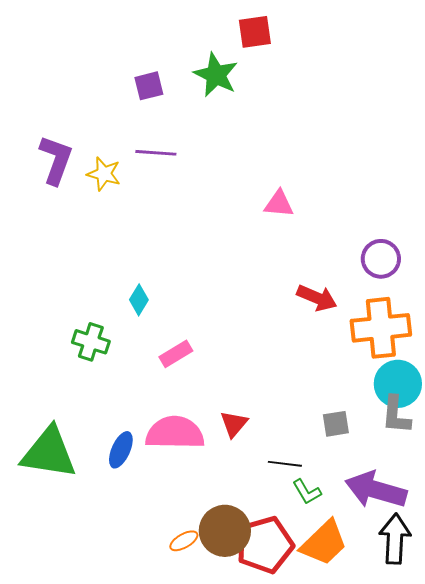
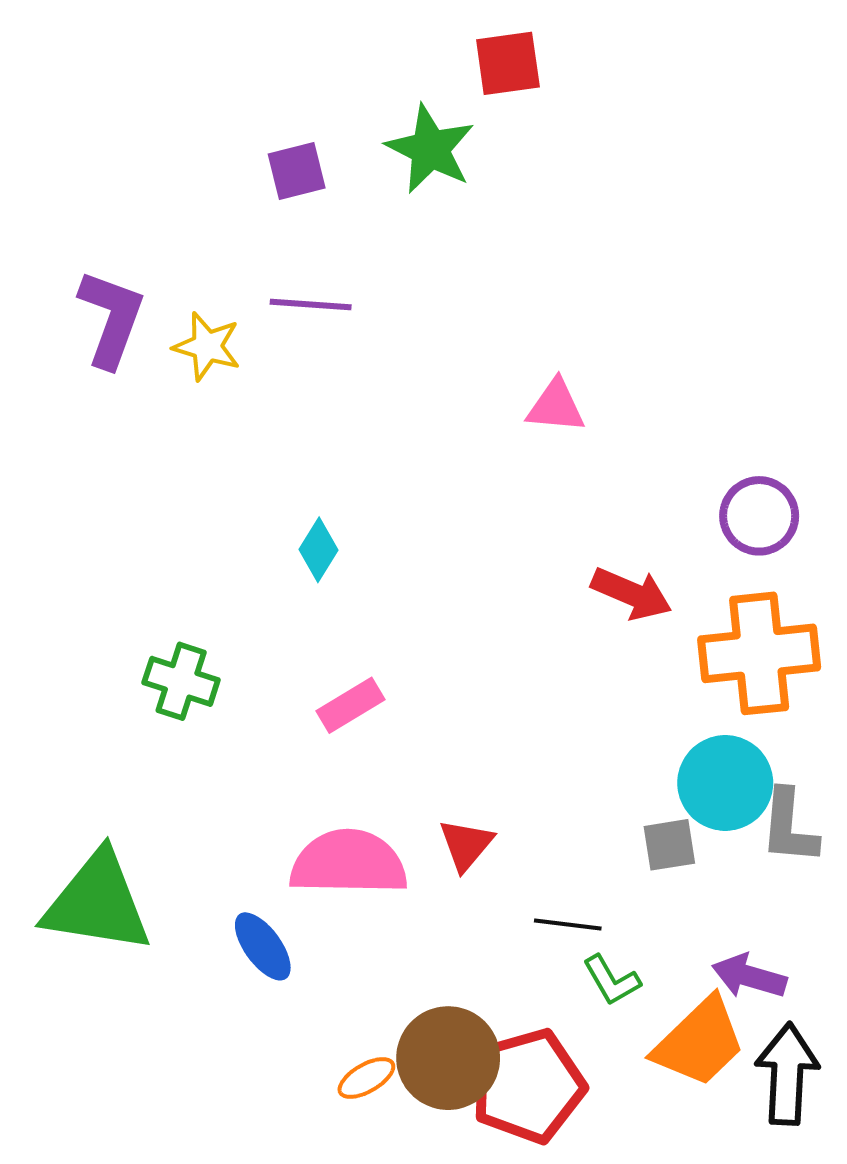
cyan diamond: (139, 300) -> (319, 550), moved
cyan circle: (398, 384) -> (725, 783), moved
blue ellipse: (121, 450) -> (263, 946), moved, turned -60
purple arrow: (376, 490) -> (749, 976), size x0.6
orange trapezoid: (324, 543) -> (699, 1042), moved

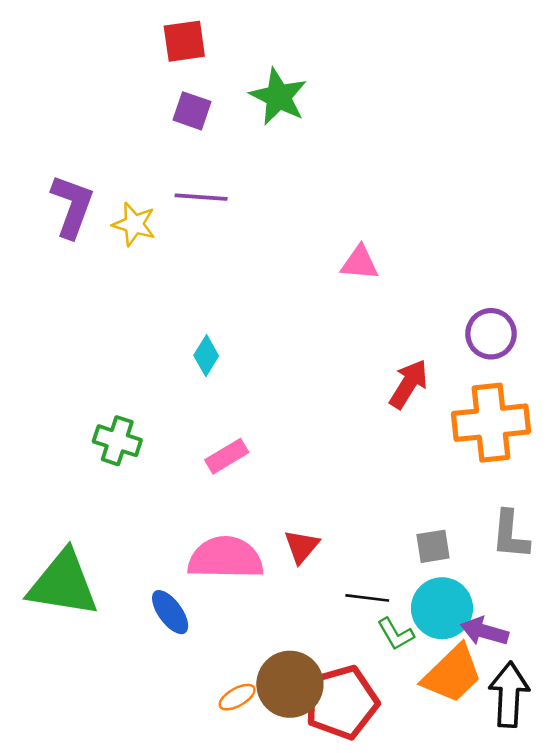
red square: (508, 63) -> (184, 41), moved
purple square: (297, 171) -> (192, 111), turned 33
red arrow: (632, 594) -> (408, 384), turned -81
cyan circle: (725, 783) -> (442, 608), moved

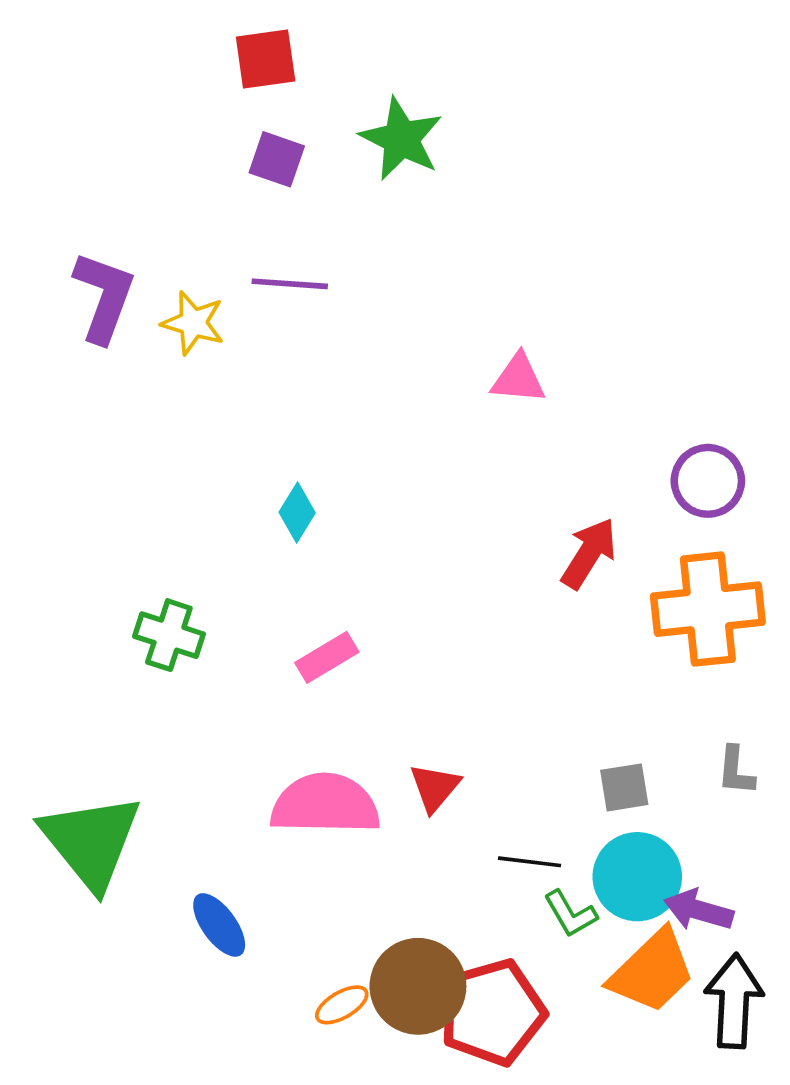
gray L-shape: (510, 535) -> (736, 771), size x0.7
green triangle: (63, 584) -> (91, 841), turned 42
blue ellipse: (170, 612) -> (219, 925), moved

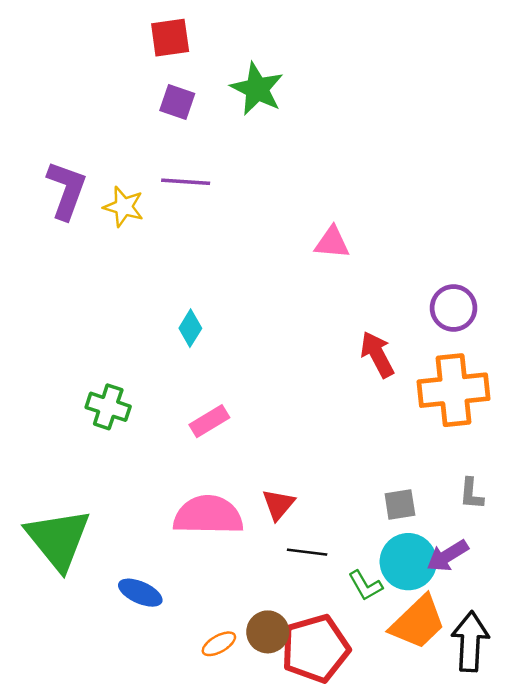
red arrow: (589, 553) -> (377, 354), turned -60
black line: (529, 862) -> (307, 552), moved
purple arrow: (699, 910) -> (448, 556), moved, turned -48
blue ellipse: (219, 925) -> (140, 593), turned -30
brown circle: (418, 986) -> (268, 632), size x0.7

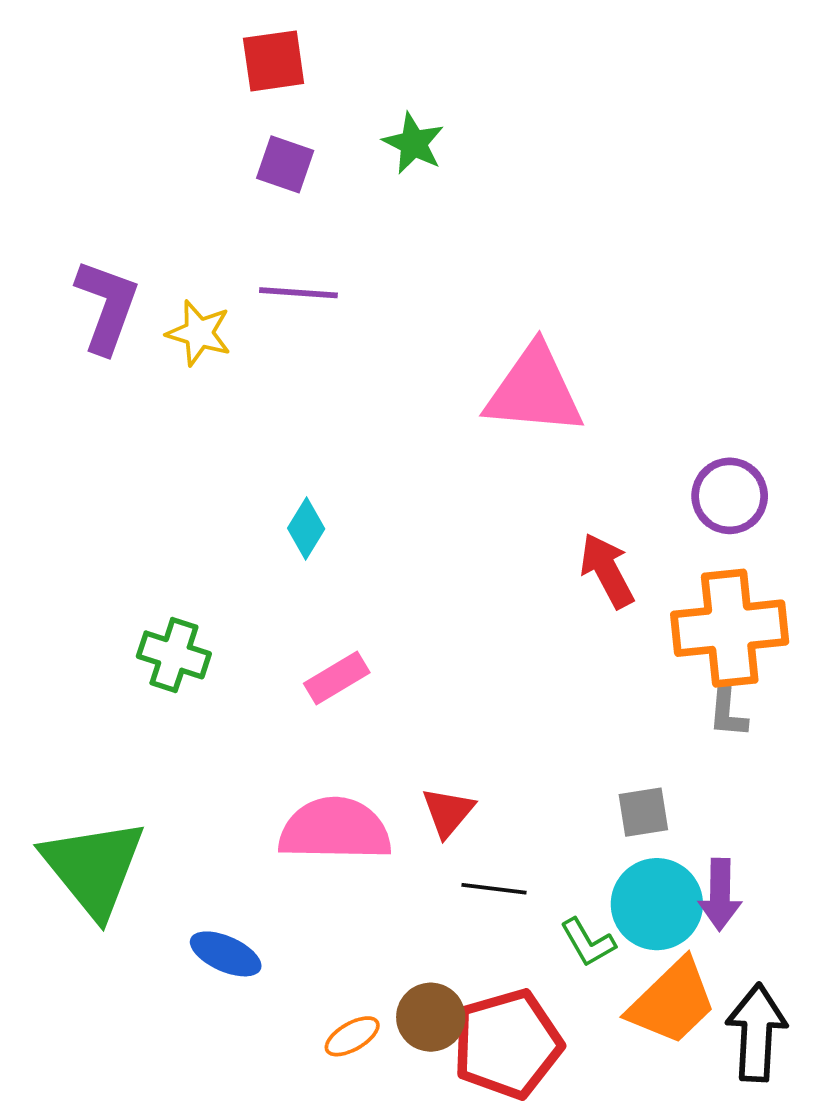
green star: (257, 89) -> (413, 143), size x0.7
pink triangle: (332, 242) -> (534, 391), size x1.8
gray L-shape: (471, 494) -> (728, 712), moved
purple arrow: (448, 556) -> (720, 895), turned -57

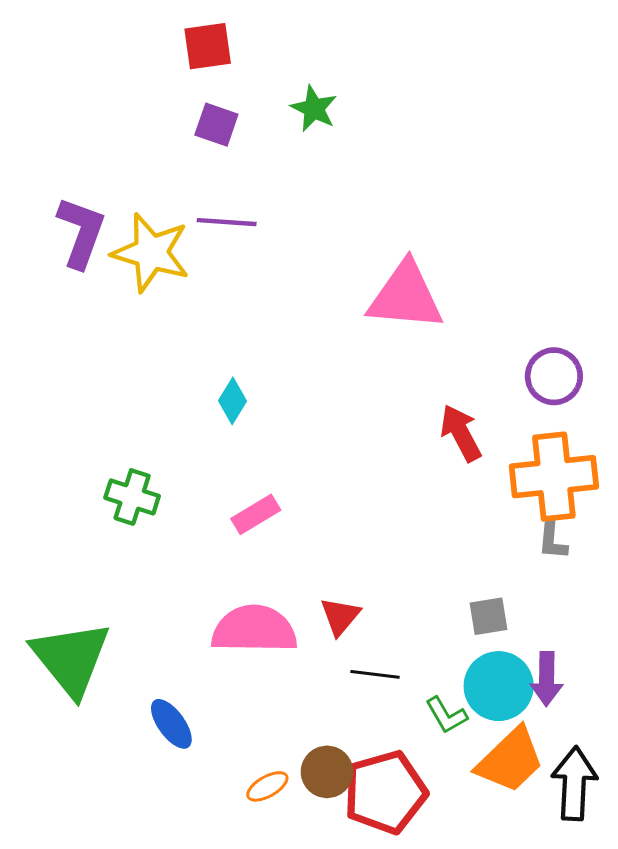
yellow star: (199, 333) -> (151, 253), size x1.6
blue ellipse: (226, 954) -> (171, 724), turned 30

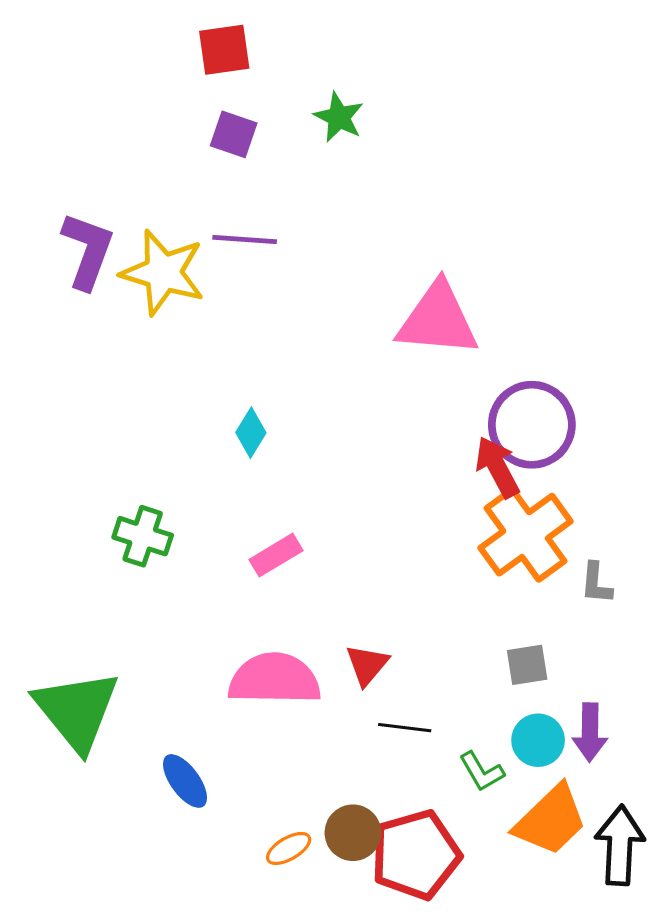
purple circle: (554, 376) -> (532, 425), moved, size x1.4
orange cross: (554, 477) -> (526, 535), moved, turned -30
cyan circle: (499, 686) -> (538, 740), size x0.7

